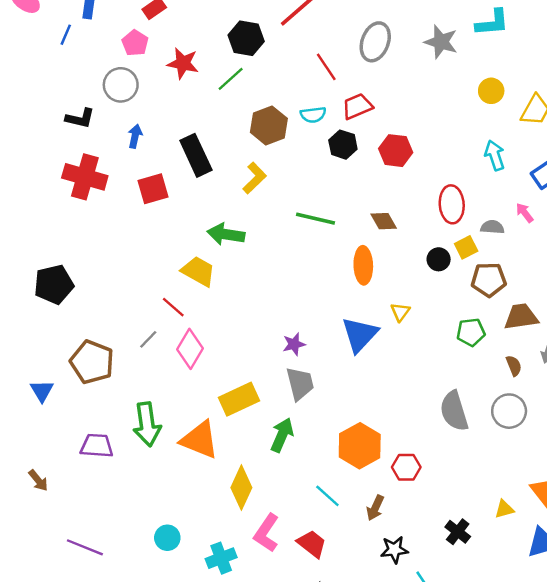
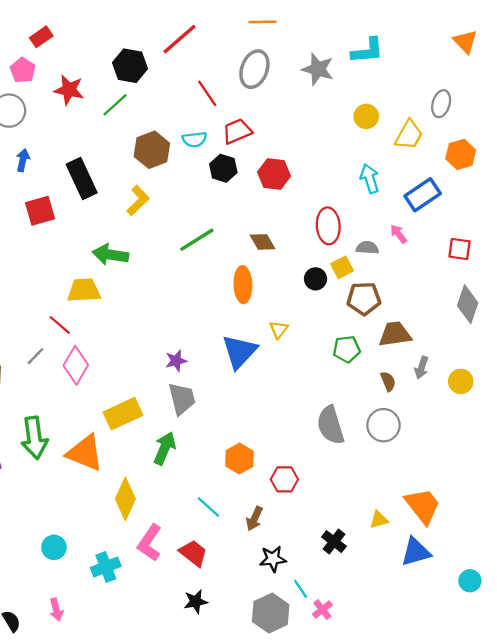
green line: (315, 219) -> (197, 240), turned -45
yellow trapezoid: (198, 271) -> (84, 290), turned -32
orange hexagon: (360, 446) -> (239, 459), size x0.7

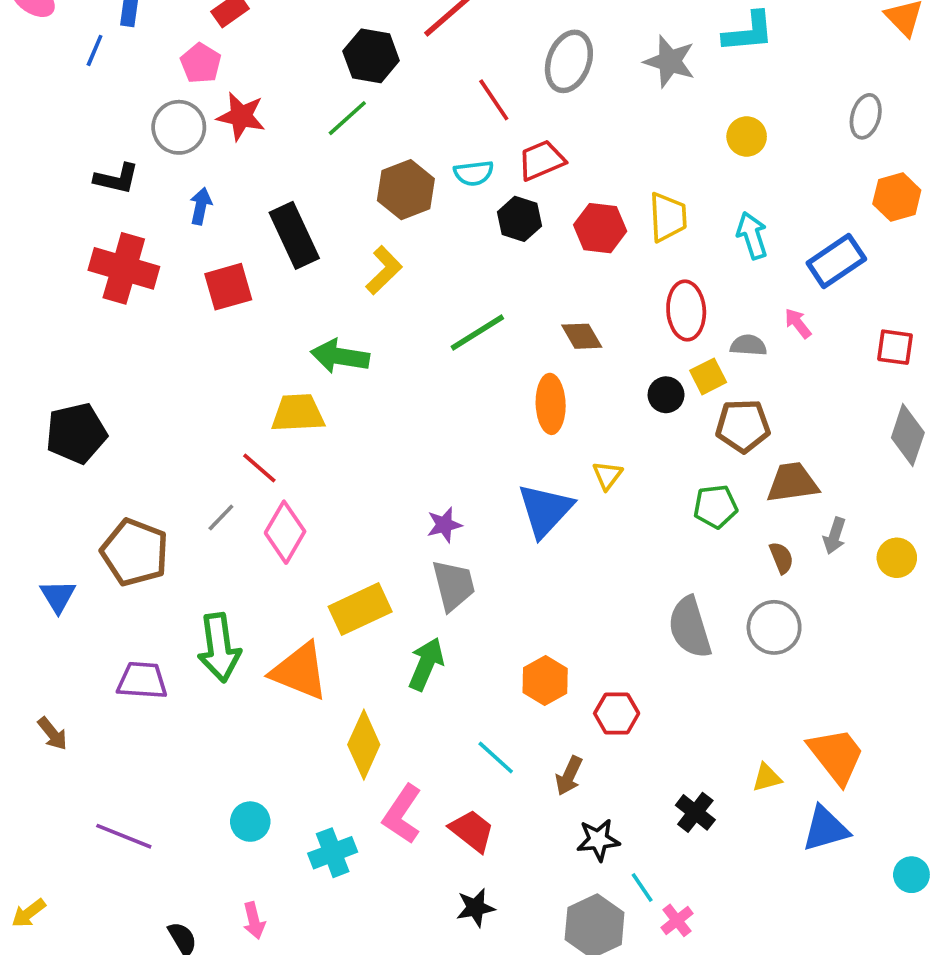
red star: (69, 90) -> (241, 116), moved
yellow trapezoid: (409, 135) -> (668, 217), moved, turned -32

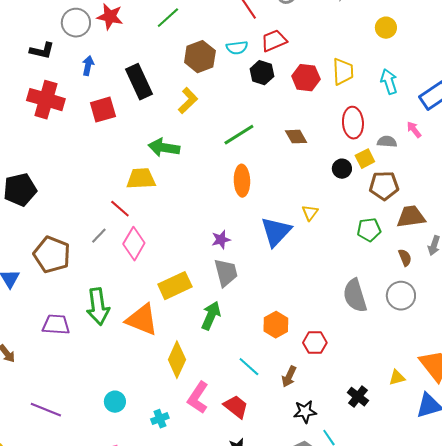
orange ellipse: (551, 404) -> (242, 181), moved
cyan cross: (333, 853) -> (160, 419), size x0.7

